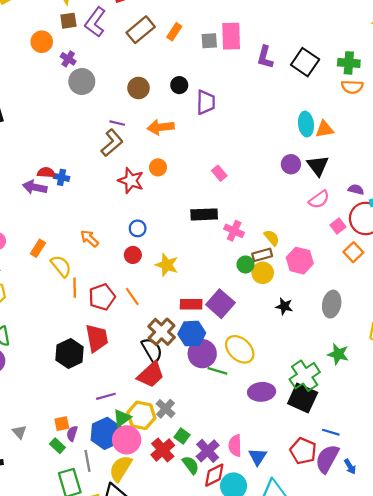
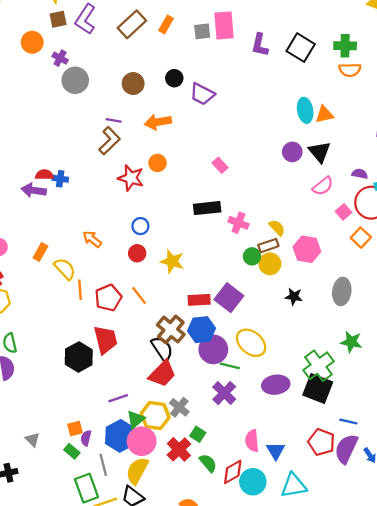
purple trapezoid: (206, 102) -> (202, 94), turned 120
purple cross: (208, 451) -> (224, 393), moved

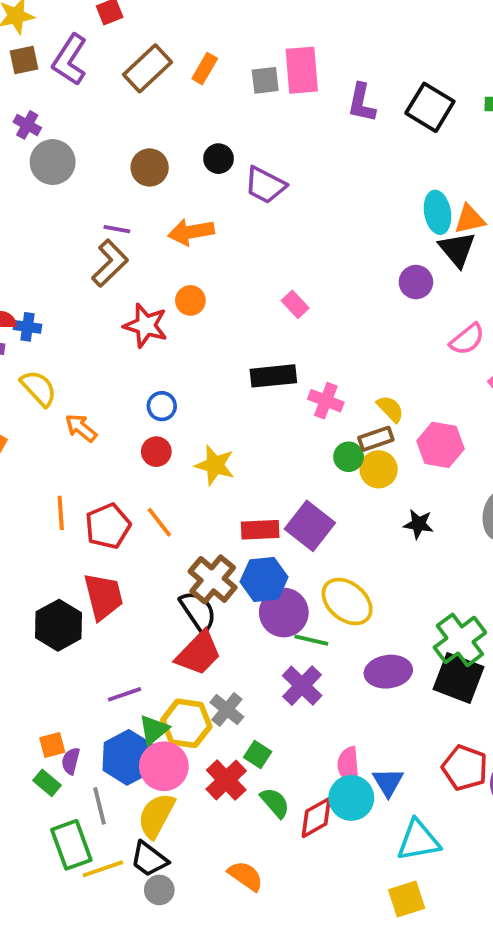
black triangle: (320, 152) -> (457, 249), moved
yellow semicircle: (65, 269) -> (39, 388), moved
cyan circle: (253, 482) -> (351, 798), moved

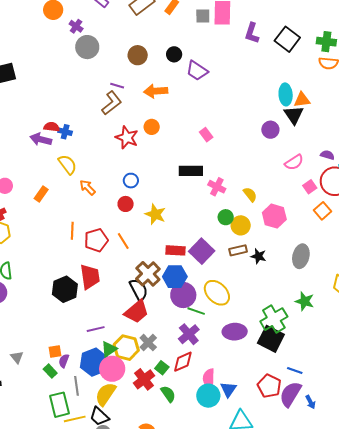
brown rectangle: (376, 439) -> (238, 250), moved
red diamond: (316, 818) -> (183, 362), moved

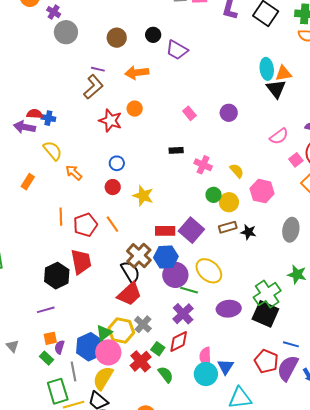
purple circle: (270, 130) -> (229, 113), moved
black rectangle: (191, 171) -> (176, 150), size x0.6
purple line: (96, 329) -> (46, 310), moved

